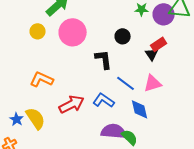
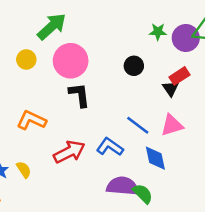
black L-shape: (104, 59) -> (79, 95), moved
yellow semicircle: (36, 118) -> (24, 170), size x0.6

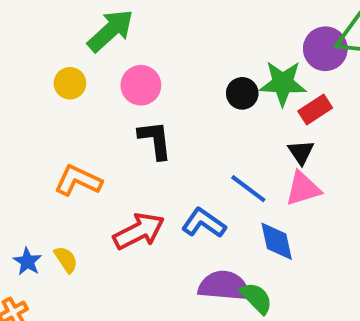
green star: (158, 32) -> (283, 83), moved, size x1.6
pink circle: (71, 61) -> (141, 85), size x0.7
black triangle: (171, 89) -> (301, 152), moved

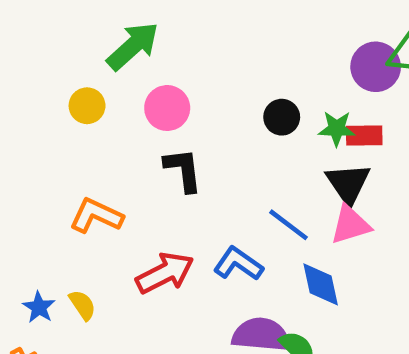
green star: (283, 83) -> (337, 129), moved, size x0.7
red rectangle: (315, 110) -> (364, 135), turned 32
black triangle: (301, 152) -> (348, 184), size x1.5

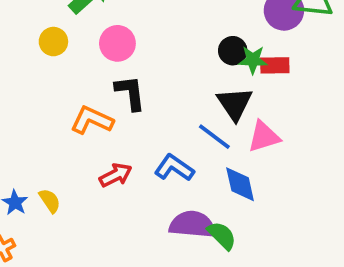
black circle: (282, 117) -> (233, 51), moved
black triangle: (348, 184) -> (235, 104), moved
orange L-shape: (96, 216) -> (92, 120), moved
red arrow: (165, 273) -> (116, 175), size x0.7

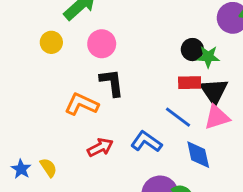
red rectangle: (275, 65) -> (190, 83), moved
black triangle: (235, 104) -> (214, 91), moved

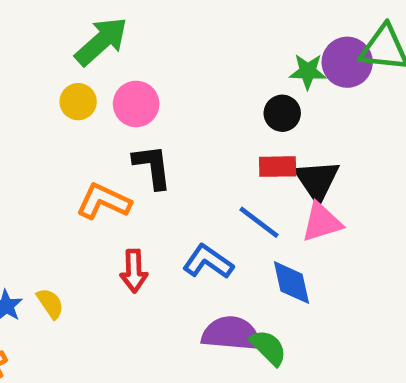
yellow circle: (51, 42) -> (78, 102), moved
green star: (208, 57) -> (308, 71), moved
red arrow: (100, 147) -> (134, 271), turned 115

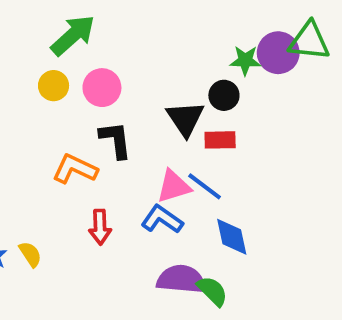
black triangle: (317, 181) -> (185, 119), moved
pink triangle: (322, 222) -> (174, 186), moved

